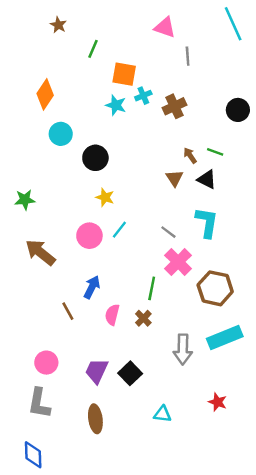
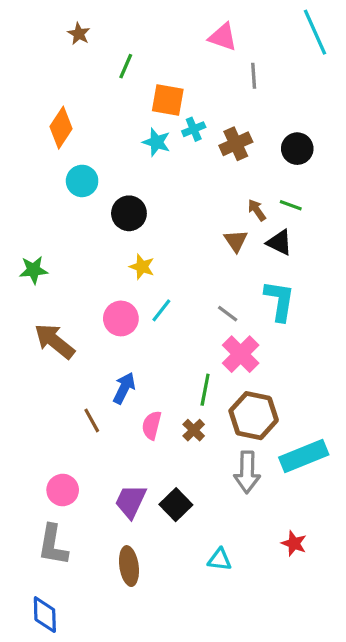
black circle: (238, 110) -> (297, 149), moved
brown hexagon: (215, 288) -> (254, 416), moved

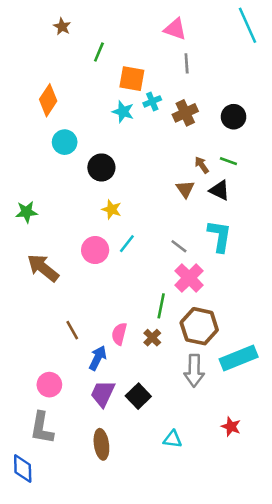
gray line: (254, 76) -> (187, 63), moved
blue arrow: (124, 388) -> (98, 358), moved
blue diamond: (45, 615) -> (23, 468), moved

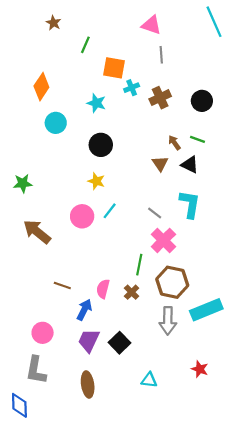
cyan star: (123, 112) -> (96, 103), moved
black circle: (101, 167) -> (101, 145), moved
brown line: (72, 330) -> (62, 286), turned -42

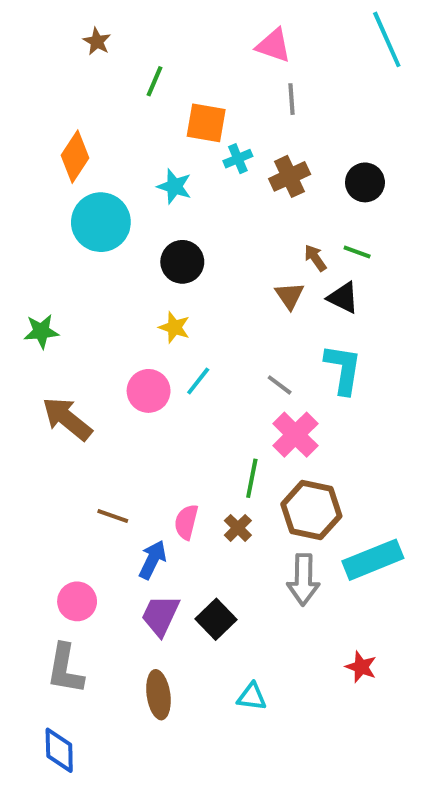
cyan circle: (56, 123) -> (101, 222), size x1.5
cyan triangle: (149, 380) -> (252, 697), moved
blue diamond: (19, 405) -> (59, 750), moved

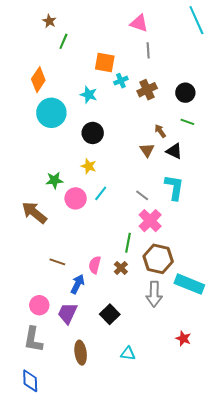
green line: (155, 81) -> (63, 41), moved
green line: (357, 252) -> (187, 122), moved
green star: (41, 331) -> (54, 180), moved
cyan rectangle: (373, 560) -> (189, 284), turned 44
purple trapezoid: (160, 615) -> (67, 313), moved

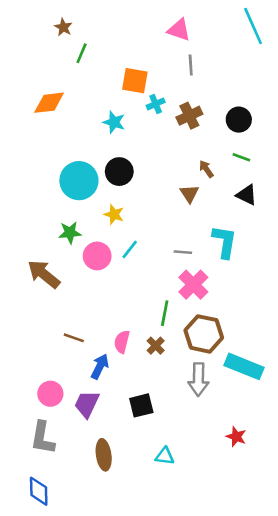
orange diamond: (38, 80) -> (49, 103), turned 50
cyan circle: (51, 113) -> (79, 181), moved
black triangle: (174, 151) -> (247, 195), moved
gray line: (142, 195) -> (183, 252), turned -32
black square: (110, 314) -> (141, 405), turned 30

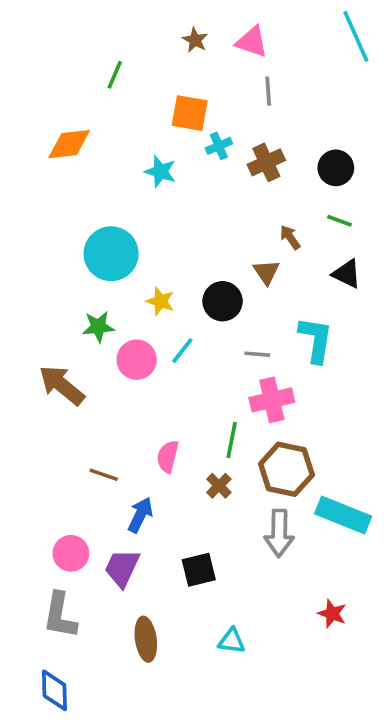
brown star: (63, 27) -> (195, 40), moved
black circle: (119, 172) -> (223, 301), moved
pink cross: (193, 285) -> (272, 400), turned 32
pink semicircle: (122, 342) -> (168, 456), moved

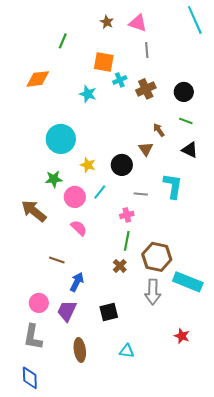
pink cross: (272, 400) -> (127, 215), moved, size x0.6
pink semicircle: (168, 456) -> (79, 228), moved, turned 120

